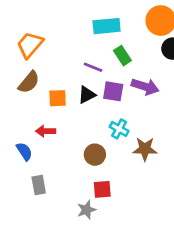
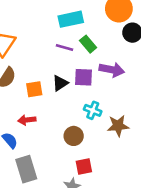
purple line: (93, 67) -> (64, 47), moved
gray rectangle: (39, 185) -> (26, 169), size x1.5

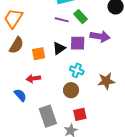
cyan cross: (93, 110) -> (77, 70), moved
gray rectangle: (26, 169) -> (48, 116), moved

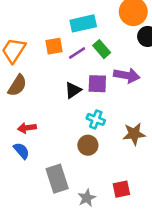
purple line: (62, 20) -> (77, 53), turned -48
orange square: (39, 54) -> (54, 46), moved
red arrow: (33, 79) -> (27, 128), moved
red square: (80, 114) -> (121, 189), moved

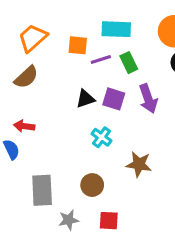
purple arrow: (127, 75) -> (148, 99), turned 45
brown circle: (88, 145) -> (92, 185), moved

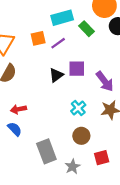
green rectangle: (129, 63) -> (86, 29), moved
purple arrow: (148, 99) -> (105, 81), moved
cyan cross: (102, 137) -> (78, 108), moved, turned 32

